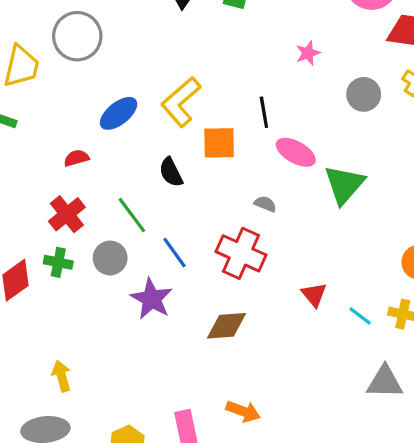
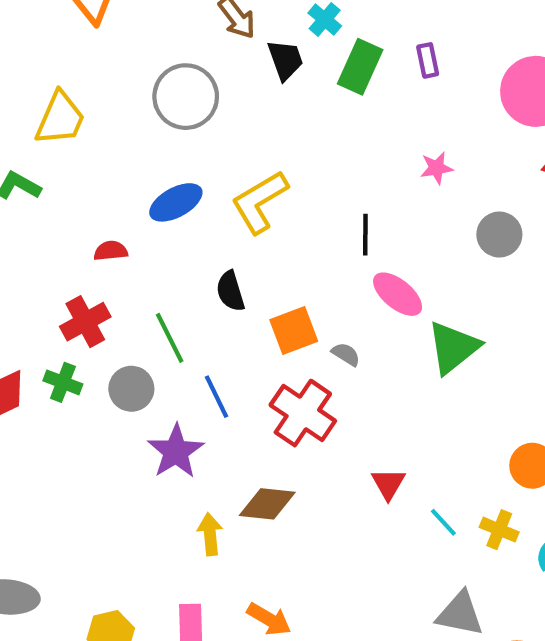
gray circle: (77, 36) -> (186, 97), moved
orange square: (219, 143) -> (294, 331), moved, turned -30
yellow arrow: (61, 376) -> (210, 534), moved

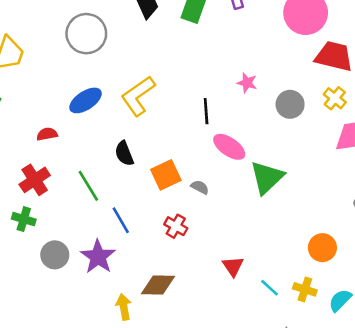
pink star: (436, 168) -> (247, 83), moved, turned 30
gray circle: (131, 389) -> (55, 255), moved
red cross: (303, 413) -> (176, 226), size x0.6

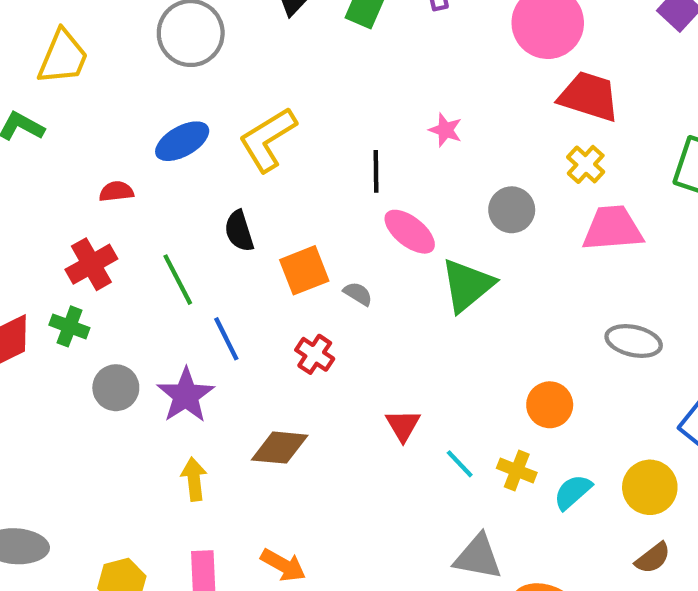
gray circle: (290, 104) -> (512, 210), moved
yellow arrow: (124, 307) -> (194, 479), moved

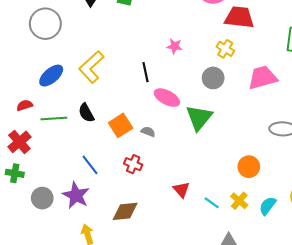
yellow cross: (586, 164) -> (225, 49), moved
green line: (178, 280) -> (54, 118), moved, turned -55
yellow cross: (517, 470) -> (239, 201), turned 30

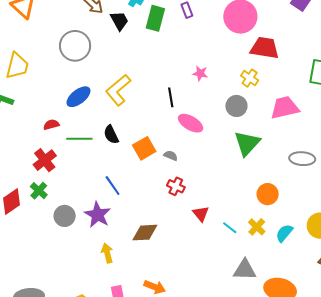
green triangle: (199, 118) -> (247, 143), moved
red cross: (133, 164) -> (176, 186), moved
green cross: (15, 173) -> (39, 191), turned 30

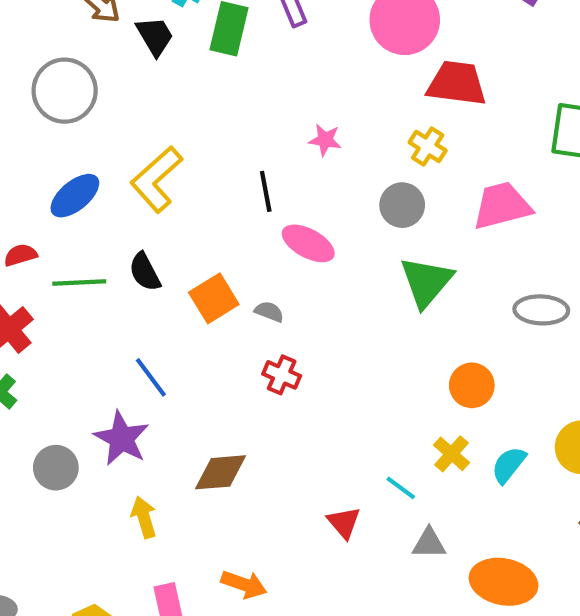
red triangle: (201, 214) -> (344, 523), moved
gray circle: (65, 216) -> (56, 468), moved
cyan line: (230, 228) -> (401, 488), moved
gray triangle: (245, 270) -> (429, 543), size x0.7

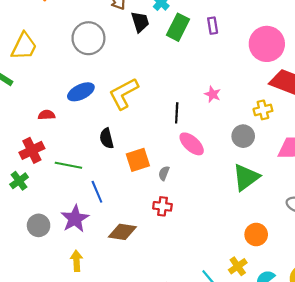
yellow cross: (428, 146) -> (263, 110), turned 30
green line: (79, 282) -> (68, 165), moved
gray semicircle: (269, 312) -> (164, 173), turned -104
red cross: (282, 375) -> (162, 206), turned -30
brown diamond: (220, 472) -> (122, 232), moved

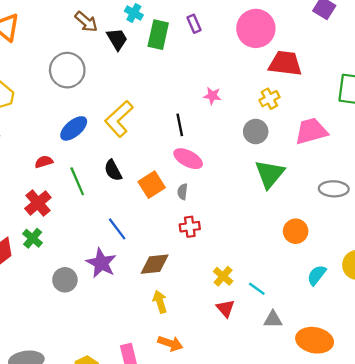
pink ellipse: (192, 144) -> (188, 159), moved
green line: (68, 165) -> (77, 181), moved, turned 70
yellow arrow: (76, 261) -> (160, 302), moved
yellow cross: (238, 266) -> (223, 276), moved

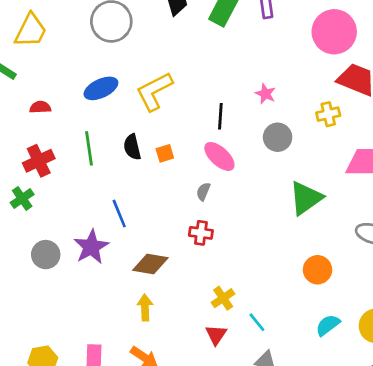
gray circle: (256, 131) -> (278, 137), moved
red semicircle: (44, 162) -> (40, 107), moved
orange square: (152, 185) -> (165, 153), moved, size x0.6

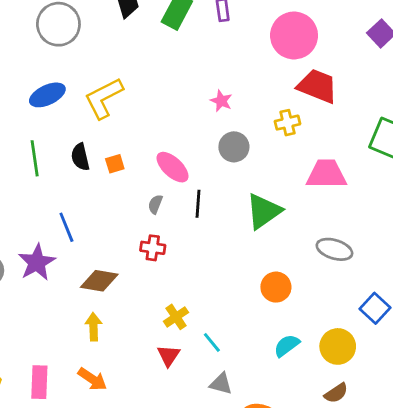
black line: (220, 116) -> (198, 204), moved

